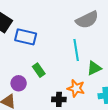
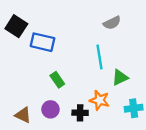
gray semicircle: (87, 20) -> (112, 23), size x0.7
purple circle: (19, 83) -> (50, 109), moved

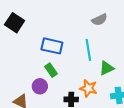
blue rectangle: (42, 42) -> (52, 46), moved
purple circle: (50, 109) -> (40, 86), moved

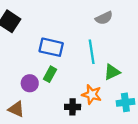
green rectangle: (51, 70) -> (50, 74), turned 64
purple circle: (40, 86) -> (30, 83), moved

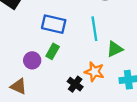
black cross: (73, 107) -> (75, 84), turned 35

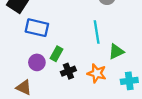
blue rectangle: (54, 24) -> (37, 28), moved
black cross: (75, 84) -> (68, 71), moved, turned 32

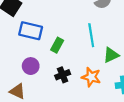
green rectangle: (56, 54) -> (57, 45), moved

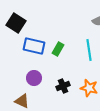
green rectangle: (57, 45) -> (58, 49), moved

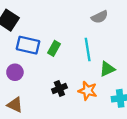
purple circle: (34, 78) -> (15, 72), moved

